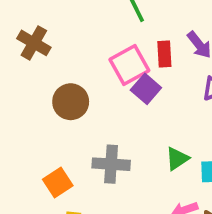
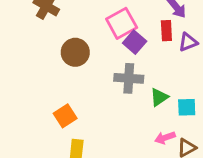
red rectangle: (164, 54) -> (166, 31), moved
gray cross: (111, 164) -> (129, 78), moved

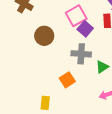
orange square: (65, 116) -> (67, 80), moved

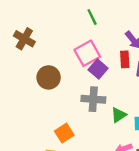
orange square: (67, 80) -> (64, 133), moved

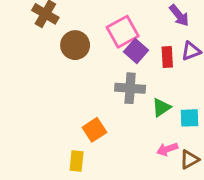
red rectangle: (125, 59) -> (167, 57), moved
brown circle: (49, 77) -> (75, 45), moved

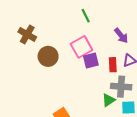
purple square: (136, 51) -> (91, 61), turned 35
gray cross: (130, 88) -> (121, 87), moved

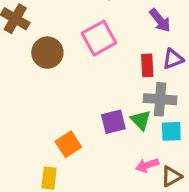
purple square: (91, 61) -> (113, 122), moved
green triangle: (109, 100) -> (141, 120), turned -40

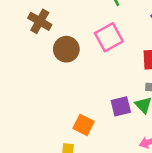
orange square: (68, 144) -> (84, 125), turned -30

